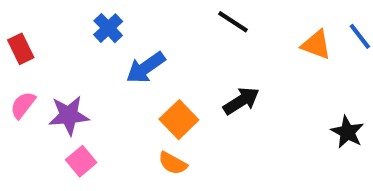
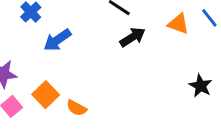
black arrow: (241, 101) -> (133, 37), moved
orange square: (179, 120) -> (46, 95), moved

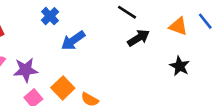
black star: (200, 86) -> (180, 66), moved

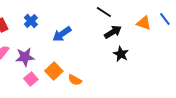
blue cross: (50, 16) -> (31, 21), moved
black star: (180, 66) -> (121, 54), moved

